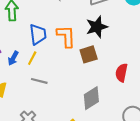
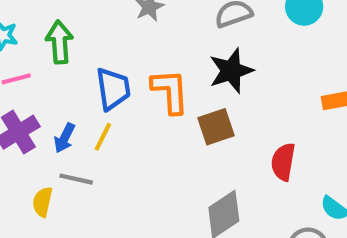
gray line: (39, 81) -> (76, 179), moved

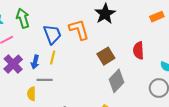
brown square: (216, 127) -> (106, 56), moved

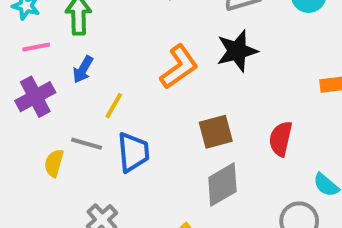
orange L-shape: (79, 30) -> (179, 67), turned 55
blue trapezoid: (52, 34) -> (133, 152), moved
blue arrow: (35, 62) -> (83, 69), moved

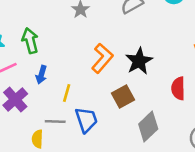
black star: (237, 51) -> (139, 61), moved
brown square: (216, 132) -> (123, 97), moved

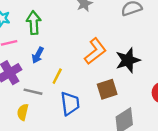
gray line: (55, 122) -> (33, 92), moved

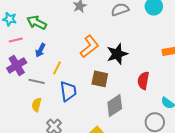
green arrow: (34, 23) -> (37, 23), turned -60
brown square: (107, 89) -> (100, 79), turned 30
yellow semicircle: (23, 112) -> (37, 105), moved

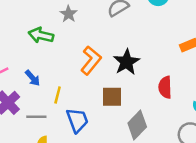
green arrow: (37, 23) -> (41, 35), moved
blue arrow: (40, 50) -> (33, 78), turned -56

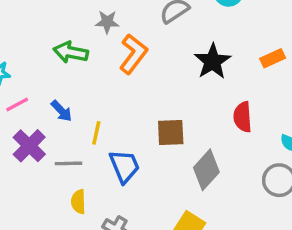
gray star: (68, 14) -> (107, 22), turned -30
orange L-shape: (91, 60) -> (133, 54), moved
black star: (126, 62) -> (213, 61), moved

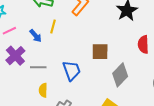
yellow line: (96, 133) -> (53, 27), moved

